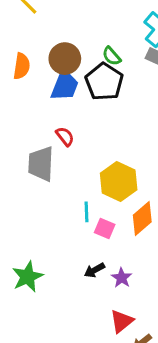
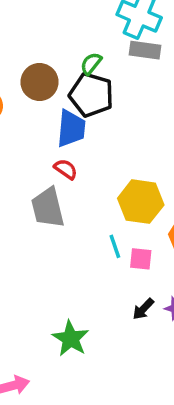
green semicircle: (112, 56) -> (91, 64), turned 96
blue trapezoid: (65, 85) -> (71, 128), moved

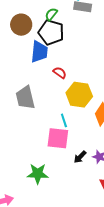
red semicircle: (66, 169) -> (60, 73), moved
pink square: (141, 259) -> (58, 138), moved, size x1.6
green star: (71, 339) -> (38, 174), turned -30

